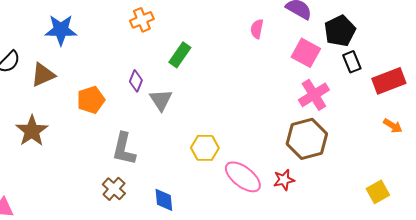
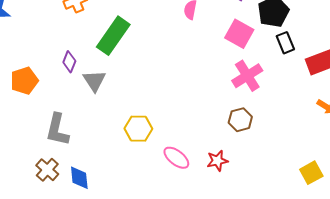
green rectangle: (180, 55) -> (113, 36), size x1.5
brown hexagon: (307, 139) -> (240, 120), size x0.6
pink ellipse: (243, 177) -> (176, 158), size x0.7
blue diamond: (164, 200) -> (79, 178), moved

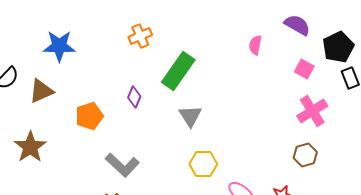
pink square: (239, 34) -> (304, 69), size x0.7
gray triangle: (94, 81) -> (190, 116), moved
gray L-shape: (57, 130) -> (122, 165), turned -60

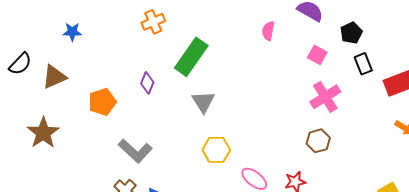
blue star: (59, 46) -> (72, 32), size x0.6
black pentagon: (338, 47) -> (351, 33), size x0.7

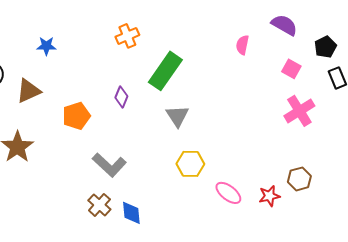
brown hexagon: (318, 141) -> (299, 179), moved

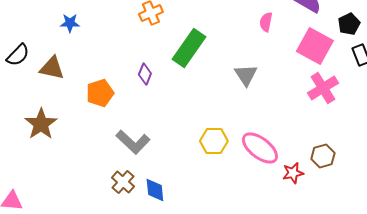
pink square: (291, 69) -> (315, 46), size x1.8
brown triangle: (28, 91) -> (52, 68), turned 36
gray triangle: (177, 116) -> (246, 75), moved
pink ellipse: (228, 193) -> (260, 148), moved, size x1.4

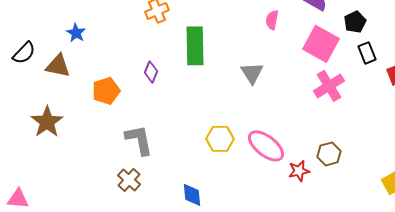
blue star: (70, 23) -> (76, 33), moved, turned 30
green rectangle: (189, 48) -> (195, 46), turned -36
gray L-shape: (133, 142) -> (139, 140), turned -144
blue diamond: (155, 190) -> (192, 195), moved

